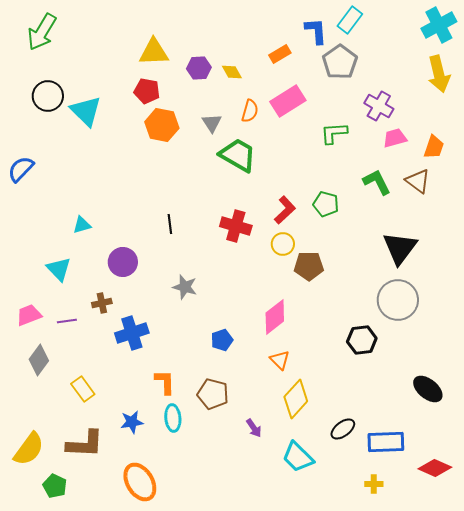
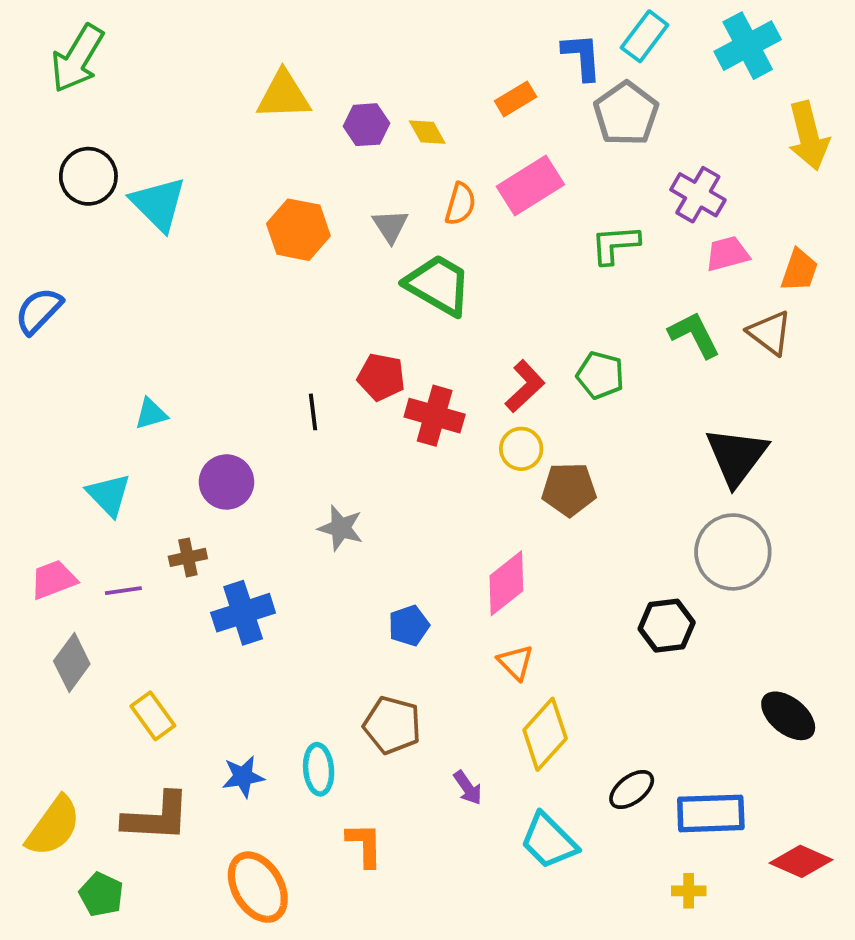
cyan cross: (439, 25) -> (748, 46), moved
red pentagon: (147, 91) -> (381, 377), moved
orange L-shape: (165, 382) -> (365, 845), moved

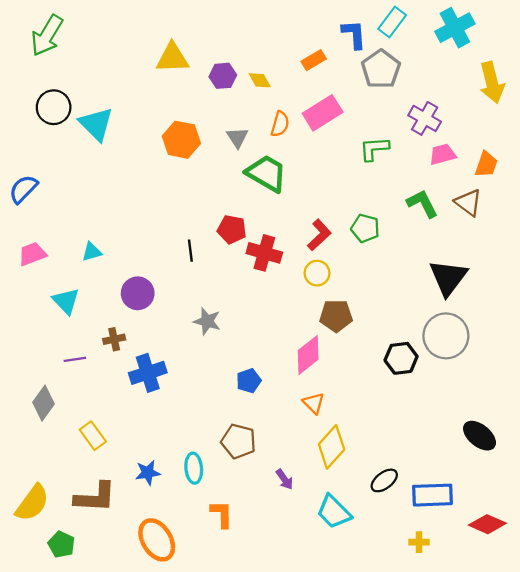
brown pentagon: (569, 489) -> (336, 316), moved
pink trapezoid: (53, 580) -> (32, 254), moved
black hexagon: (667, 626) -> (401, 358), moved

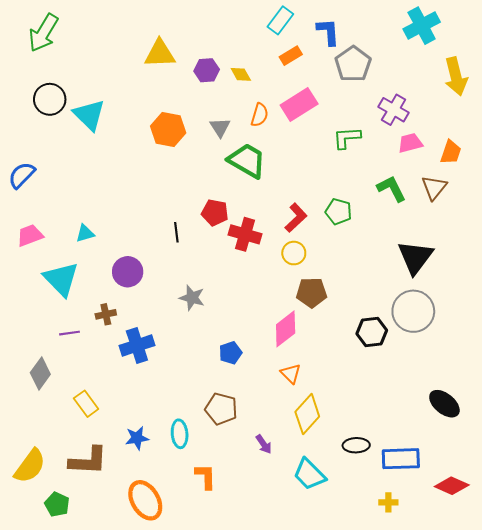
cyan rectangle: (392, 22) -> (280, 20), moved
brown triangle: (468, 202) -> (434, 188), turned 32
cyan triangle: (66, 301) -> (61, 279), size x1.4
black ellipse: (384, 480) -> (356, 445), turned 35

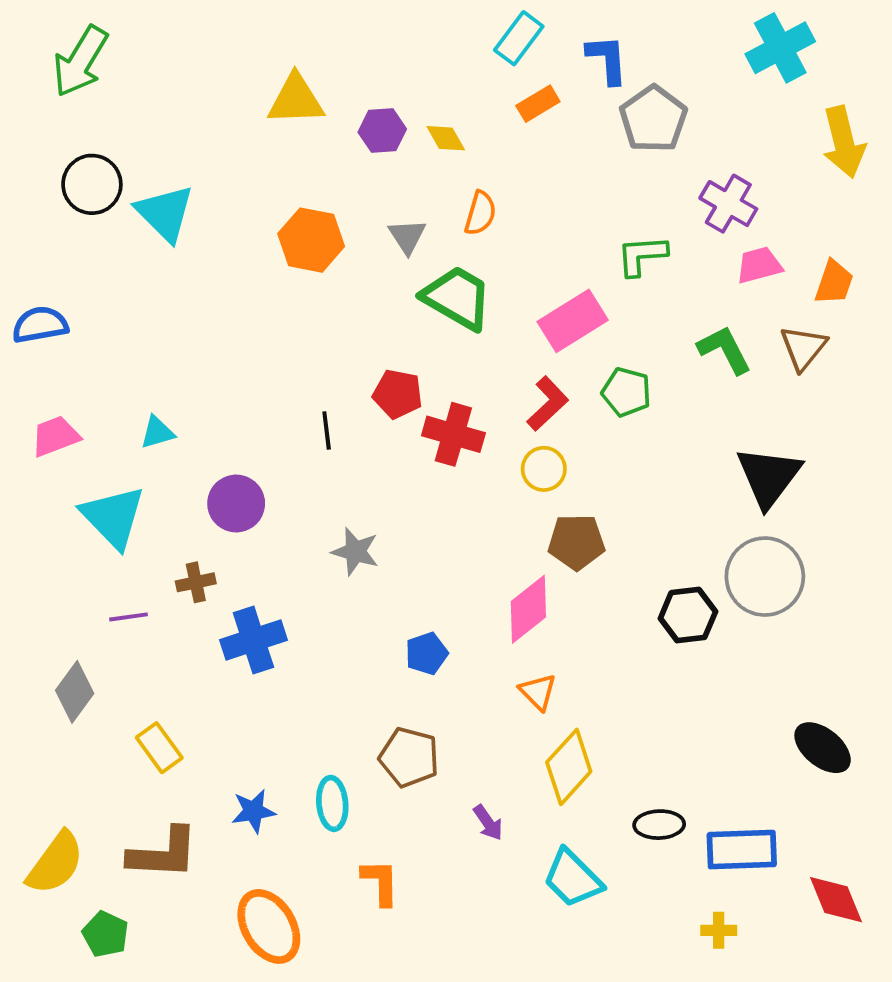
pink rectangle: (299, 105) -> (573, 321), moved
blue semicircle: (22, 175) -> (40, 325), turned 36
red diamond: (452, 486) -> (836, 900), turned 44

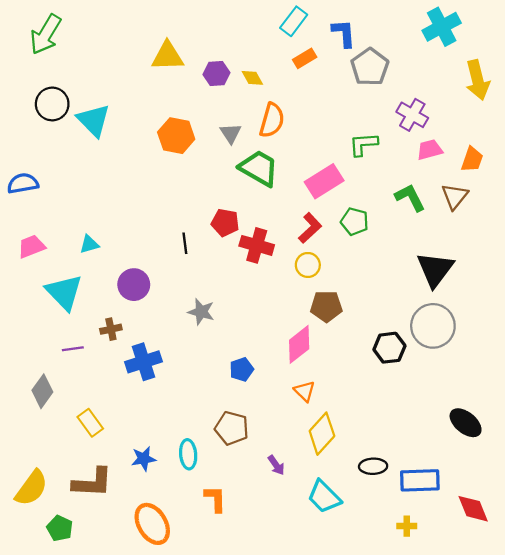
orange semicircle: (480, 213) -> (272, 120), size x1.4

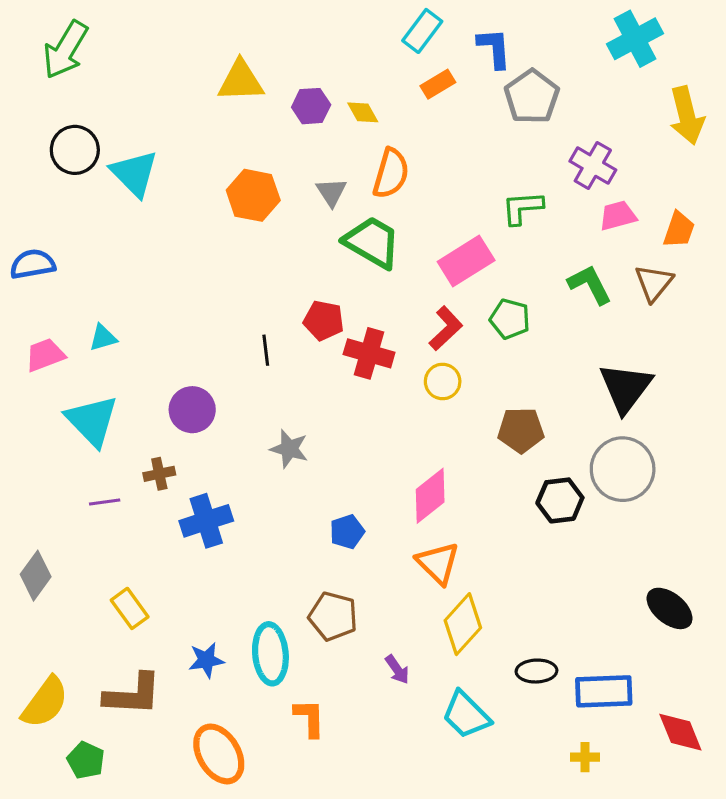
cyan triangle: (89, 244) -> (103, 338), moved
brown pentagon: (326, 306) -> (521, 430), moved
gray diamond: (42, 391) -> (36, 576), moved
orange triangle: (305, 391) -> (438, 563), size x1.4
cyan ellipse: (188, 454) -> (270, 654), size x1.4

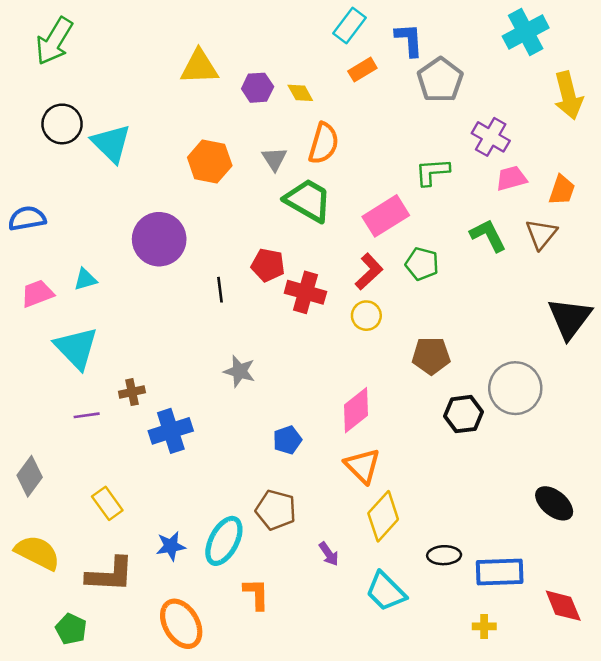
black triangle: (626, 388) -> (570, 318), moved
purple circle: (192, 410) -> (159, 239), moved, size x1.4
cyan ellipse: (270, 654) -> (224, 541), turned 33
yellow semicircle: (45, 702) -> (37, 553), moved, turned -99

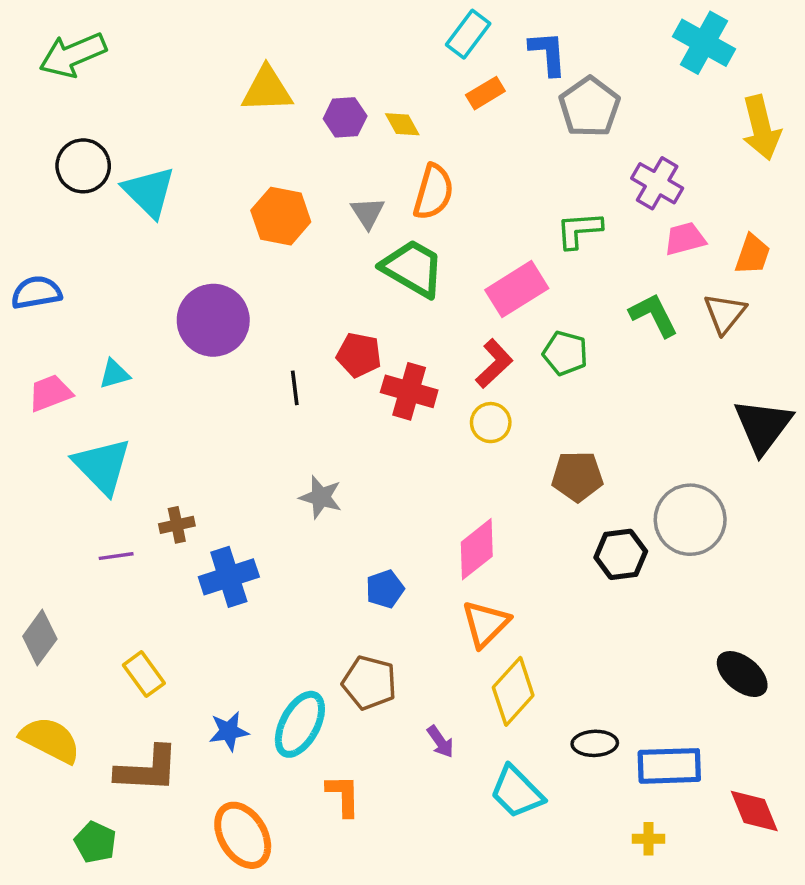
cyan cross: (526, 32) -> (704, 43), turned -33
green arrow: (54, 41) -> (73, 55), turned 36
orange triangle: (362, 466) -> (485, 624), turned 30

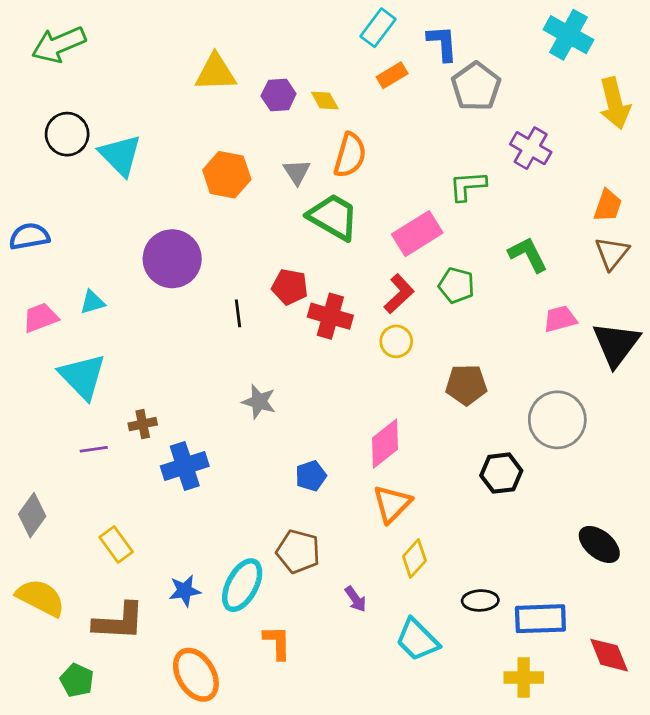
pink trapezoid: (685, 239) -> (560, 319), moved
brown triangle: (725, 313) -> (612, 253), moved
black hexagon: (621, 554) -> (501, 473), moved
yellow diamond: (513, 691) -> (414, 558), size x0.7
yellow cross: (648, 839) -> (524, 678), size x1.5

